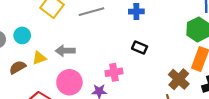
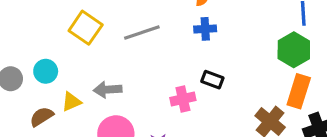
pink cross: (114, 72) -> (183, 99), moved

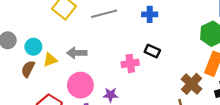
cyan circle: (46, 71) -> (33, 47), moved
brown semicircle: (42, 117) -> (28, 69), turned -35

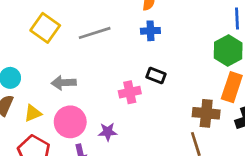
yellow triangle: (50, 60) -> (33, 113), moved
brown cross: (192, 84) -> (206, 113), turned -35

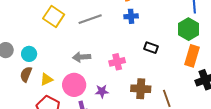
black rectangle: (156, 76) -> (151, 48), moved
gray arrow: (64, 83) -> (82, 57), moved
brown cross: (206, 113) -> (141, 89), moved

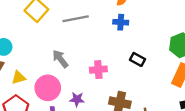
gray arrow: (82, 57) -> (60, 59), turned 48

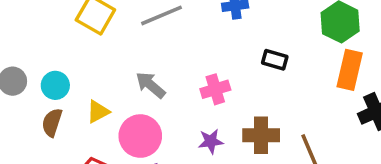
yellow triangle: (18, 78) -> (98, 112), moved
purple star: (77, 99) -> (211, 141), moved

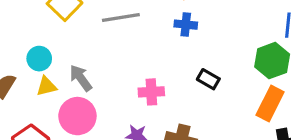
cyan circle: (55, 85) -> (39, 59), moved
gray arrow: (151, 85) -> (81, 78), moved

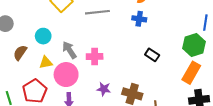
yellow triangle: (46, 86) -> (46, 62), moved
pink cross: (151, 92) -> (95, 57), moved

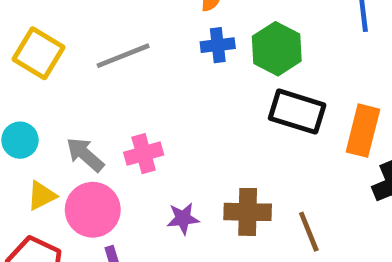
green hexagon: (194, 45) -> (277, 49), moved
black rectangle: (152, 55) -> (297, 112), moved, size x1.6

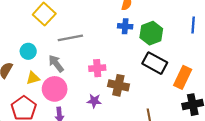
gray line: (123, 56) -> (70, 38), moved
pink cross: (144, 154) -> (97, 68), moved
brown cross: (248, 212) -> (118, 85), moved

